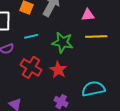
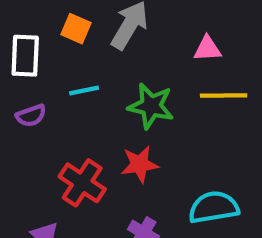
red cross: (31, 67) -> (82, 183), moved
red star: (58, 70) -> (140, 164), turned 30

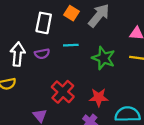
red star: (140, 164) -> (99, 97), moved

